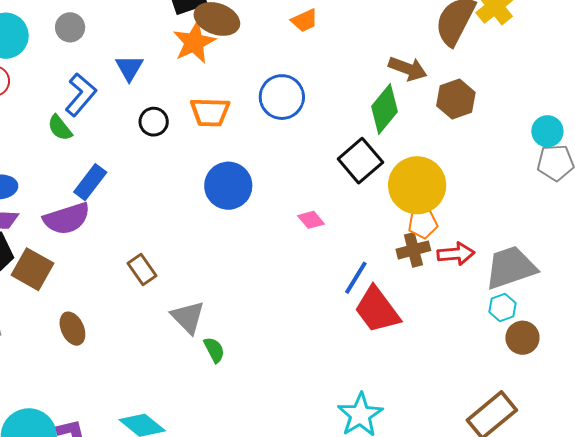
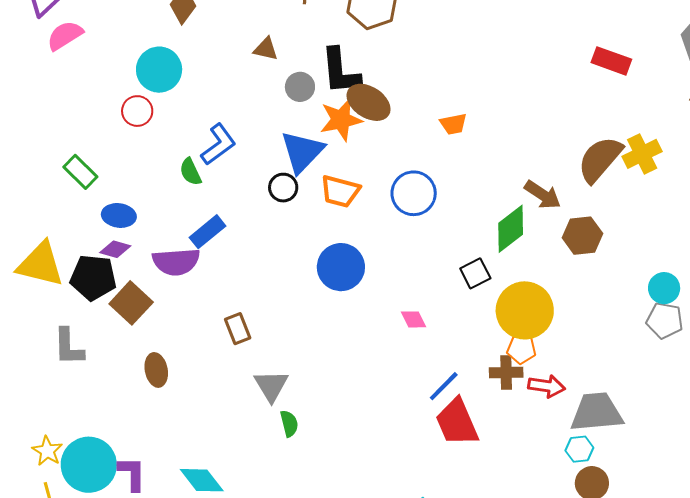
gray circle: (70, 27) -> (300, 87), moved
blue triangle: (129, 68) -> (302, 152), moved, size x1.6
black square: (360, 161) -> (475, 273), size x0.7

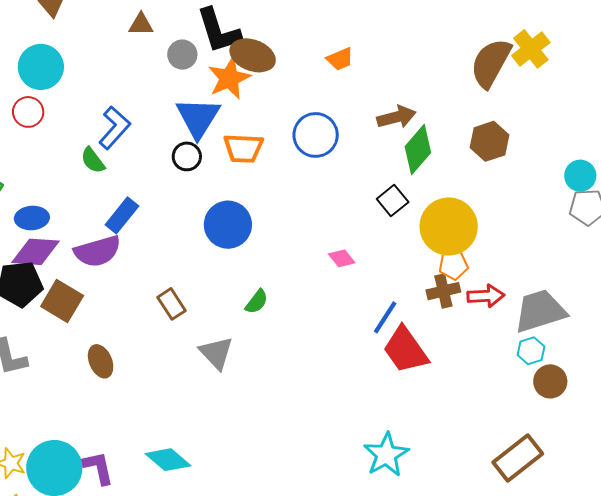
brown arrow: (543, 195) -> (396, 117), moved, turned -36
purple diamond: (115, 249) -> (35, 252), size x1.6
blue circle: (341, 267) -> (228, 225), moved
green semicircle: (289, 424) -> (257, 302), moved, turned 64

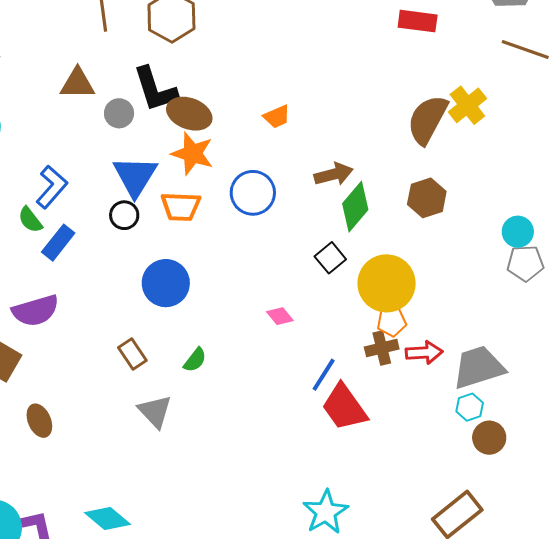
brown triangle: (141, 24) -> (77, 84), size x1.4
orange star: (229, 78) -> (192, 154), moved, turned -30
blue rectangle: (122, 215) -> (58, 243), moved
brown rectangle: (172, 304) -> (132, 354), moved

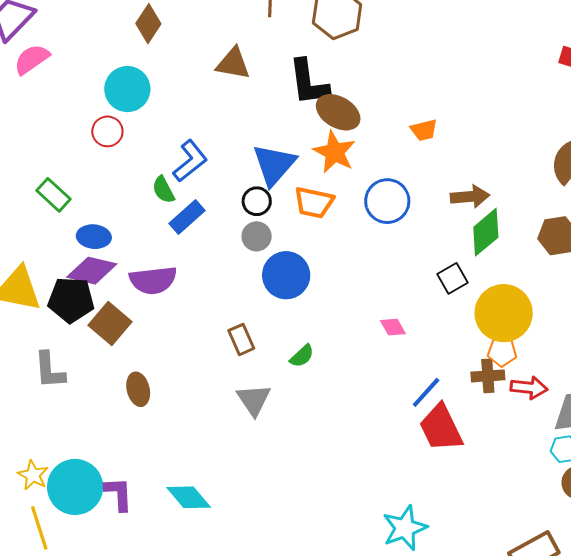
gray circle: (119, 113) -> (257, 236), moved

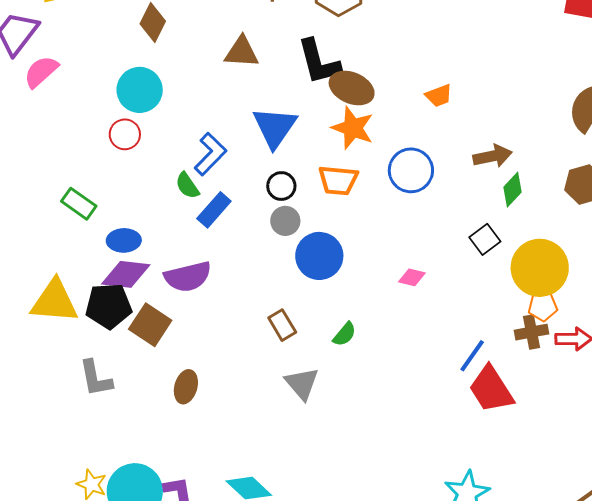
blue triangle: (274, 165) -> (275, 127), moved
green diamond: (486, 232) -> (513, 190), size x0.7
pink diamond: (393, 327) -> (412, 277), moved, turned -40
brown ellipse: (138, 389) -> (186, 387), turned 36

